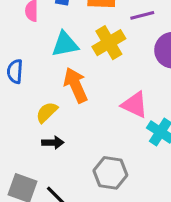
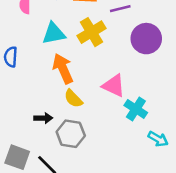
yellow semicircle: (47, 112) -> (73, 99), moved, turned -90
gray hexagon: (110, 173) -> (71, 134), moved

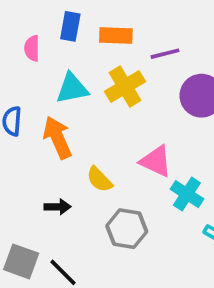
orange arrow: (63, 69) -> (58, 138), moved
gray hexagon: (71, 134) -> (127, 229), moved

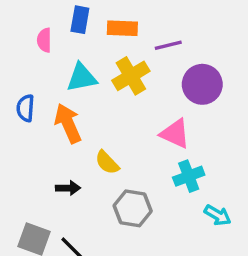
pink triangle: (156, 161) -> (175, 134), moved
cyan cross: (187, 194) -> (189, 176), turned 36

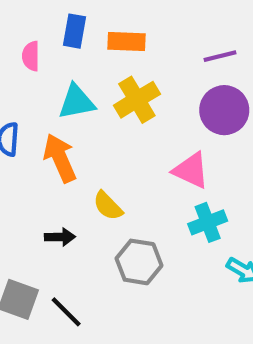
purple line: (168, 45) -> (220, 56), moved

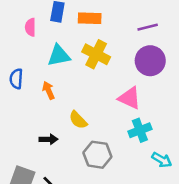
yellow cross: (137, 100) -> (96, 54), turned -32
orange arrow: (60, 158) -> (48, 90), size x0.6

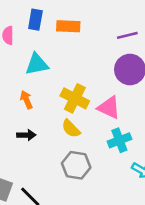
yellow cross: (96, 54) -> (75, 98), moved
yellow semicircle: (78, 120) -> (71, 129), moved
black arrow: (48, 139) -> (26, 135), moved

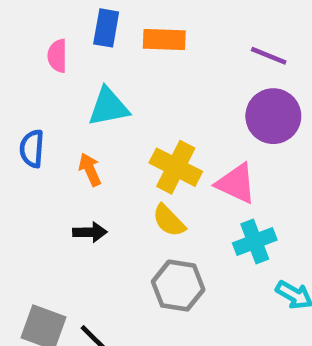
purple line: (127, 35) -> (269, 56), turned 36

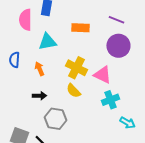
orange rectangle: (164, 40) -> (80, 28), moved
pink semicircle: (57, 56) -> (25, 20), size x1.5
gray hexagon: (178, 286) -> (55, 119), moved

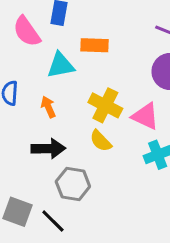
pink semicircle: (25, 20) -> (27, 31), turned -35
orange rectangle: (80, 28) -> (95, 45), moved
black arrow: (39, 96) -> (48, 149), size x1.5

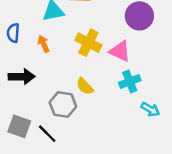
yellow semicircle: (101, 141) -> (85, 86), moved
black arrow: (48, 149) -> (22, 77), moved

